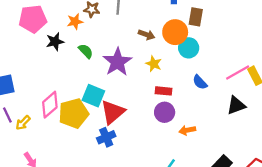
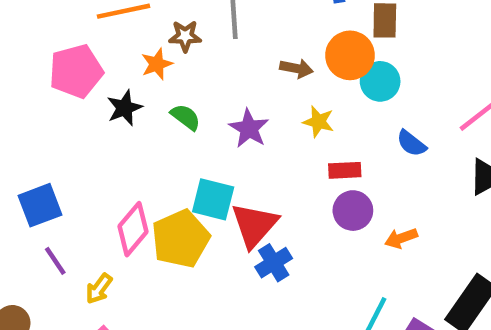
purple star: (117, 62) -> (249, 128), size x0.7
yellow arrow: (23, 123) -> (99, 289), moved
blue cross: (106, 137) -> (274, 263), moved

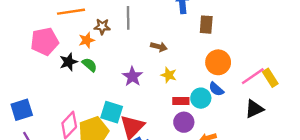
orange circle: (350, 55) -> (218, 62), moved
cyan circle: (380, 81) -> (201, 98), moved
green semicircle: (186, 117) -> (89, 65), moved

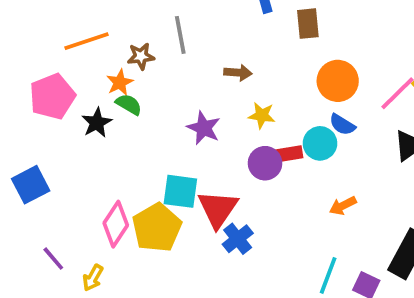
green semicircle: (89, 65) -> (129, 104), moved
blue square: (22, 110) -> (31, 185), moved
purple circle: (184, 122) -> (265, 163), moved

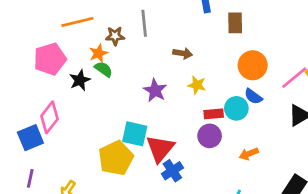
purple circle: (265, 163) -> (210, 136), moved
blue square: (31, 185) -> (30, 138), moved
pink diamond: (116, 224) -> (50, 117), moved
purple line: (53, 259) -> (30, 178), moved, turned 48

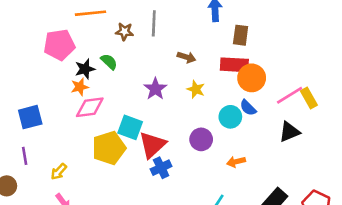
orange star: (98, 53) -> (80, 87), moved
red rectangle: (214, 114) -> (234, 65), moved, size x1.5
pink diamond: (50, 117) -> (90, 107), moved, turned 36
purple line: (30, 178) -> (25, 156), turned -30

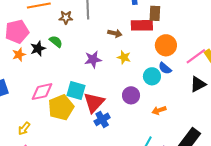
red rectangle: (234, 65) -> (142, 25), moved
orange star: (80, 87) -> (19, 55), moved
purple star: (155, 89) -> (93, 59), turned 30
pink diamond: (90, 107) -> (42, 92), moved

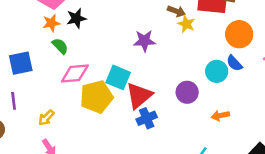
green semicircle: (56, 41) -> (60, 46), moved
yellow star: (124, 57) -> (186, 24), moved

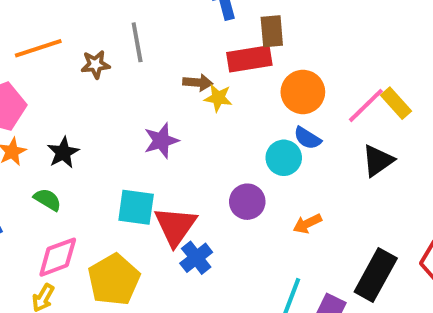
black star: (76, 18) -> (63, 153), moved
green semicircle: (60, 46) -> (47, 200), moved
pink diamond: (75, 74) -> (58, 257), moved
yellow pentagon: (96, 97) -> (114, 280), moved

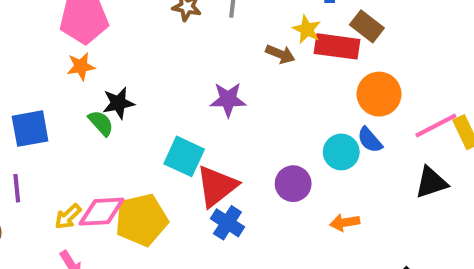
brown rectangle: (272, 31) -> (367, 26), turned -64
yellow star: (218, 98) -> (307, 29), moved
black star: (63, 153) -> (118, 103), moved
pink diamond: (58, 257) -> (102, 212), moved
blue cross: (196, 258) -> (227, 223), turned -36

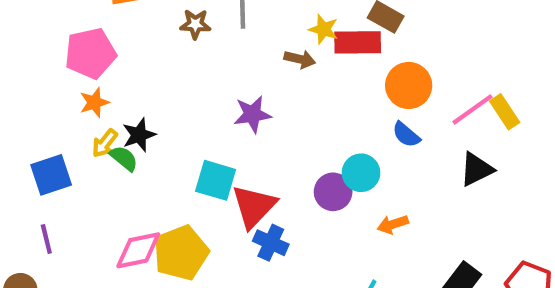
cyan circle: (341, 152) -> (361, 173), moved
yellow arrow: (68, 217) -> (105, 143), moved

